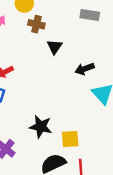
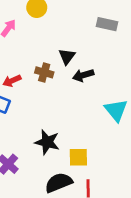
brown cross: (36, 24) -> (44, 72), moved
black arrow: (85, 69) -> (83, 75), moved

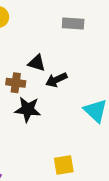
black triangle: (67, 57) -> (37, 63), turned -42
black star: (47, 142) -> (28, 109), moved

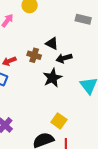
black star: (28, 109) -> (52, 78), moved, turned 30
yellow square: (64, 165) -> (59, 121), turned 35

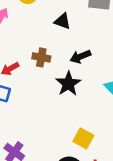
black triangle: (52, 43) -> (62, 21), moved

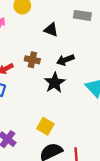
yellow square: (83, 138) -> (45, 126), moved

